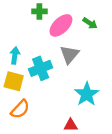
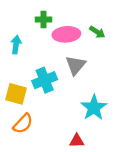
pink ellipse: (61, 25) -> (66, 34), turned 40
cyan arrow: (15, 55) -> (16, 45), moved

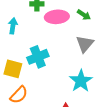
gray triangle: (76, 65) -> (85, 44), moved

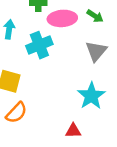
cyan cross: (38, 57) -> (39, 45), moved

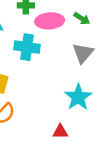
cyan cross: (39, 45) -> (27, 47), turned 30

